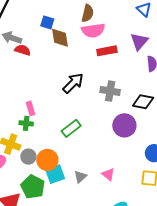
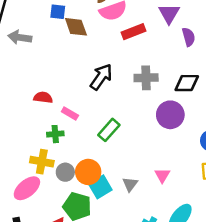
red semicircle: (23, 50) -> (43, 97), moved
pink rectangle: (30, 108) -> (70, 113), moved, turned -32
pink triangle: (108, 174) -> (162, 175), turned 32

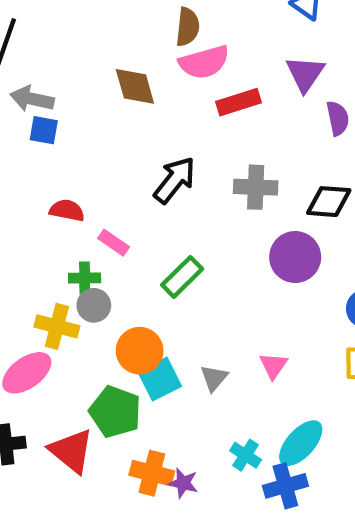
blue square: (58, 12) -> (44, 130), moved
gray circle: (65, 172) -> (94, 305), moved

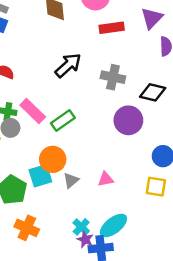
pink rectangle: (114, 243) -> (33, 111), moved, size x1.5
orange circle: (140, 351) -> (53, 159), moved
pink triangle: (273, 366) -> (106, 179), turned 35
purple star: (183, 483) -> (85, 240), moved

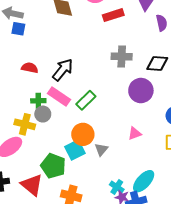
black arrow: (68, 65) -> (63, 70), moved
pink triangle: (106, 179) -> (135, 133), moved

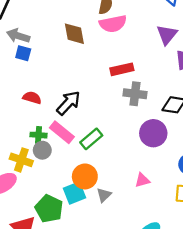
red rectangle: (113, 15) -> (122, 69), moved

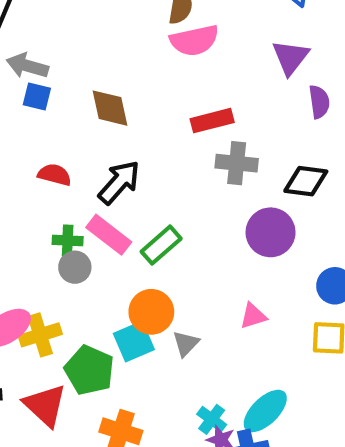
brown diamond: (74, 34) -> (110, 108), moved
yellow cross: (21, 160) -> (40, 335), moved, turned -35

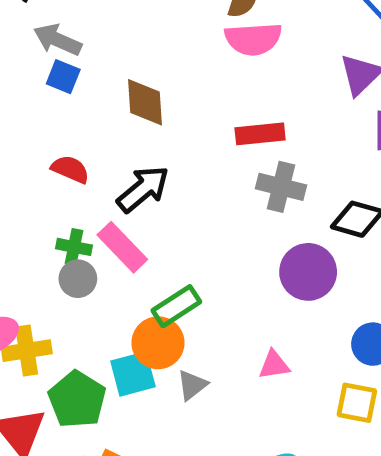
green rectangle: (161, 245) -> (176, 306), moved

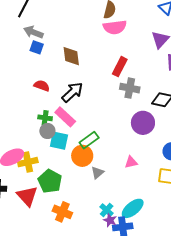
red rectangle: (260, 134) -> (120, 67), turned -54
cyan square: (133, 374) -> (59, 141), moved, turned 30

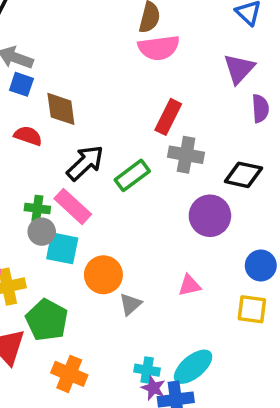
brown diamond: (71, 56) -> (61, 109), moved
red semicircle: (42, 86) -> (28, 136), moved
green rectangle: (89, 140) -> (132, 175), moved
cyan cross: (107, 210) -> (147, 370), turned -32

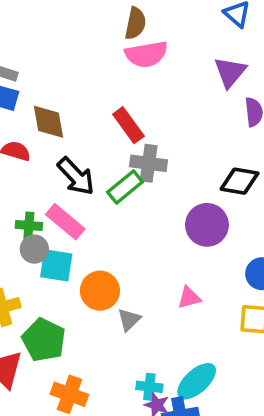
red rectangle: (168, 117) -> (128, 125), moved, turned -60
gray cross: (186, 155) -> (149, 163), moved
black arrow: (85, 163) -> (76, 176), turned 93

